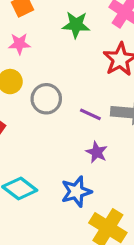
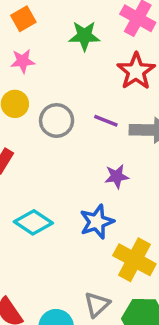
purple line: (90, 114) -> (106, 121), moved
purple star: (97, 152) -> (117, 176), turned -30

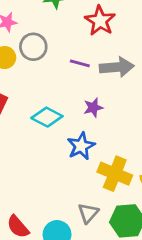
gray circle: (57, 120) -> (33, 47), moved
cyan diamond: (33, 222) -> (47, 117), moved

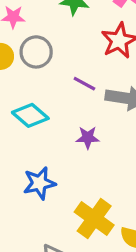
cyan diamond: (47, 117) -> (30, 115), moved
blue star: (81, 146) -> (39, 183), moved

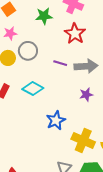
purple star: (88, 138) -> (86, 95), moved
blue star: (39, 183) -> (56, 120), moved

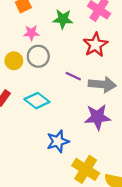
pink star: (10, 33) -> (31, 33), moved
purple star: (86, 95) -> (97, 117), size x1.6

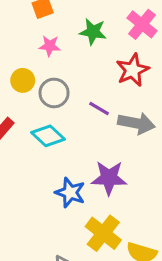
gray circle: (38, 56) -> (54, 93), moved
purple star: (97, 117) -> (109, 178), moved
blue star: (58, 141) -> (70, 193), turned 30

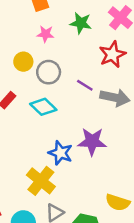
yellow cross: (103, 233) -> (41, 181), moved

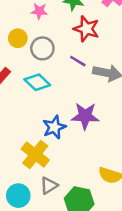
red star: (112, 54) -> (86, 29), moved, turned -30
blue star: (60, 153) -> (54, 127), turned 30

